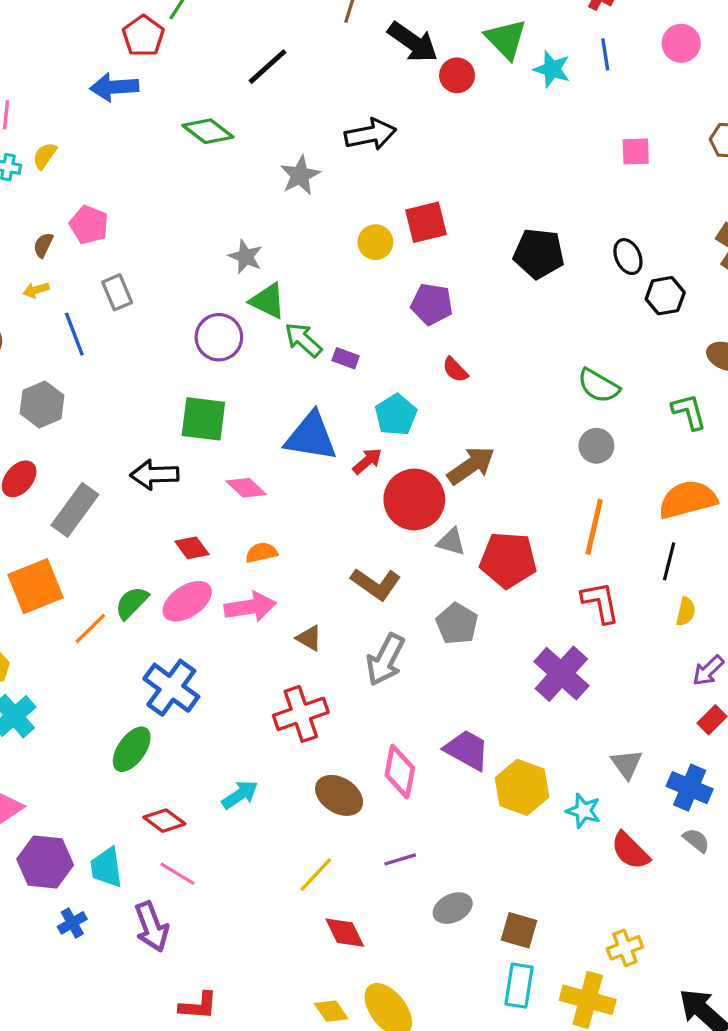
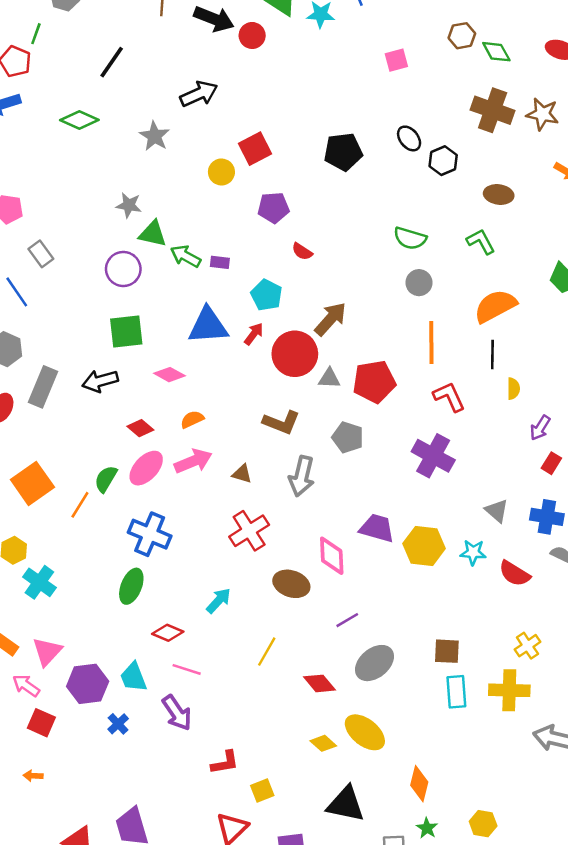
gray rectangle: (75, 510) -> (43, 387), moved
yellow line: (316, 875) -> (267, 652), moved
gray ellipse: (453, 908) -> (375, 663), moved, size x1.4

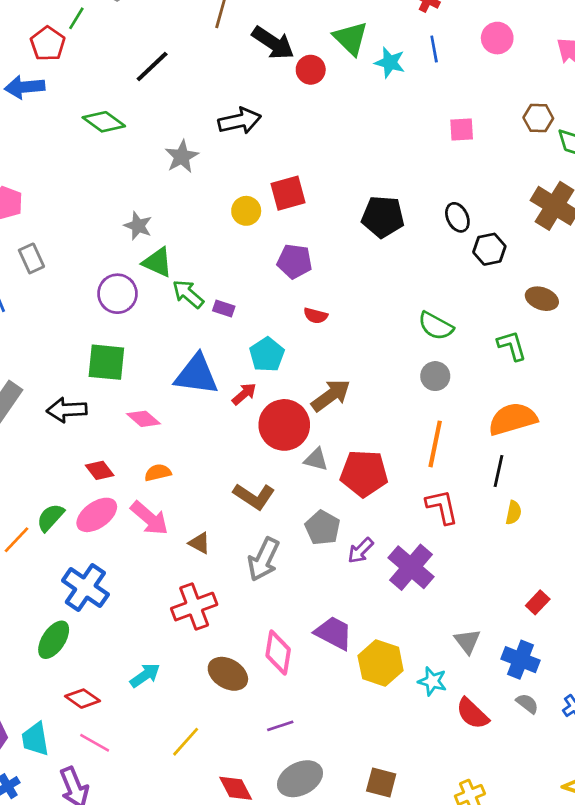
red semicircle: (302, 252) -> (316, 316), turned -30
purple arrow: (540, 428) -> (360, 550), moved
pink arrow: (193, 461) -> (149, 518), turned 51

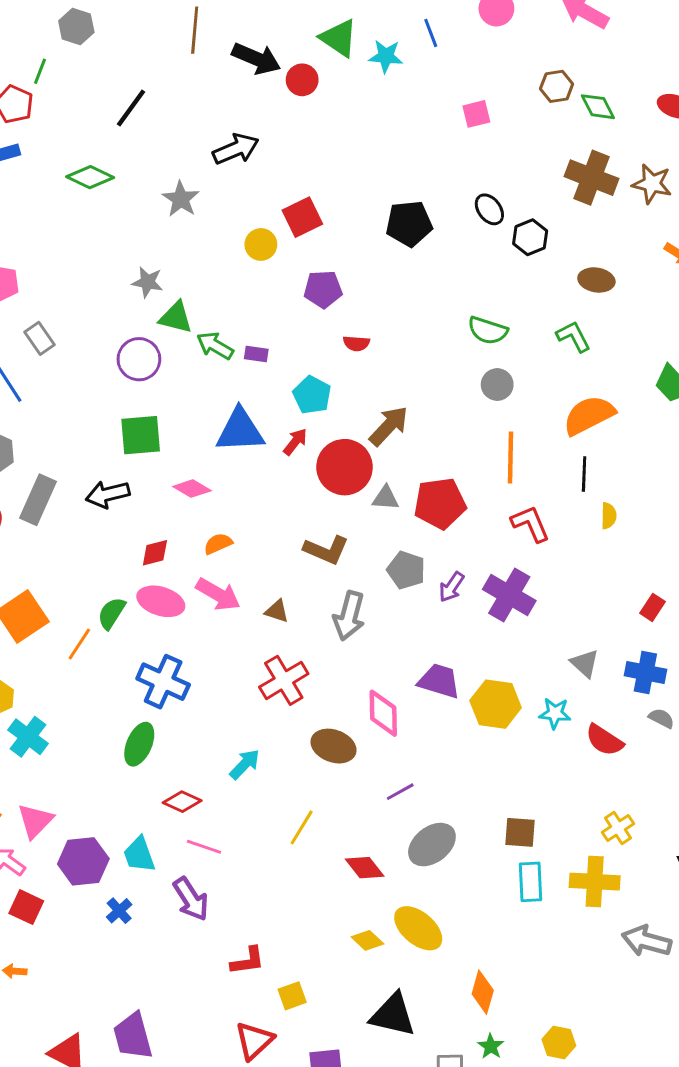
red diamond: (100, 470) -> (155, 553), turned -56
pink ellipse: (97, 515) -> (161, 601), turned 63

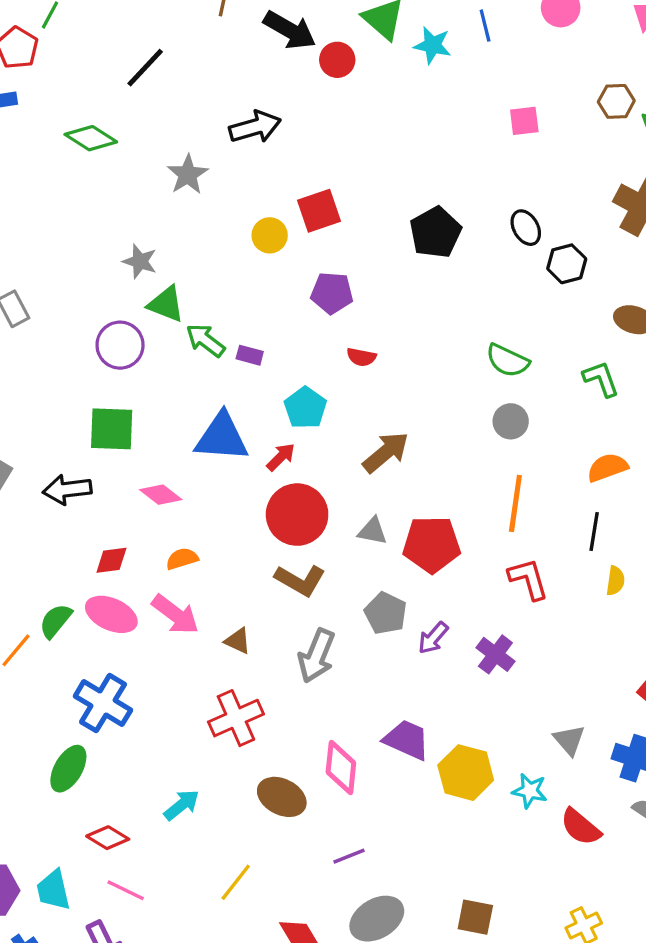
black pentagon: (409, 224) -> (435, 232), turned -30
orange semicircle: (589, 415) -> (607, 467), size x0.7
red circle: (345, 467) -> (297, 515), moved
purple cross: (509, 595) -> (495, 654), size x0.7

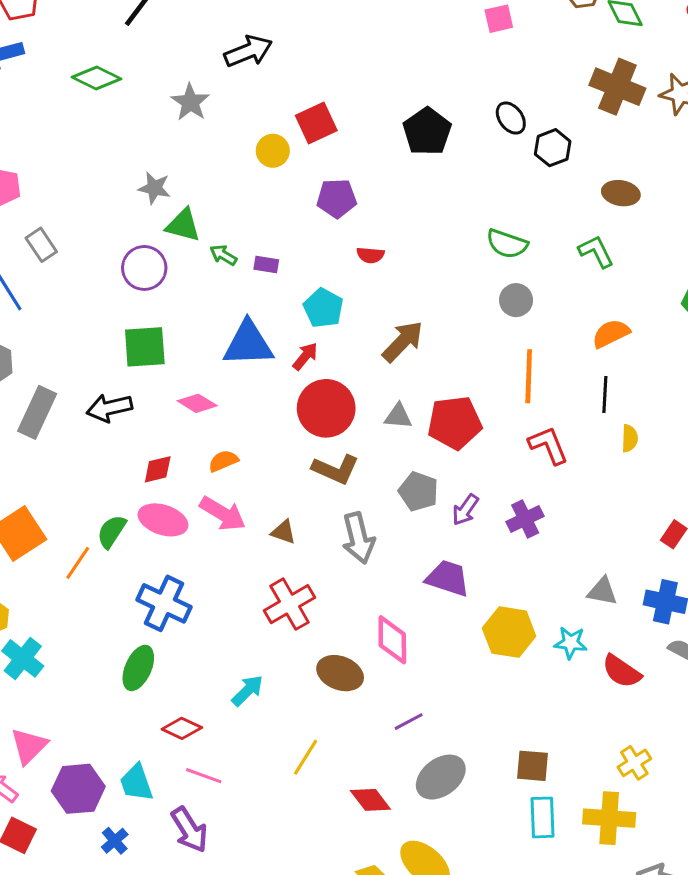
green arrow: (205, 340) -> (223, 255), size x0.7
purple cross: (495, 654) -> (525, 519), turned 33
gray arrow: (317, 656) -> (358, 538), turned -30
purple trapezoid: (407, 740) -> (448, 578), moved
gray triangle: (569, 740) -> (602, 591), turned -32

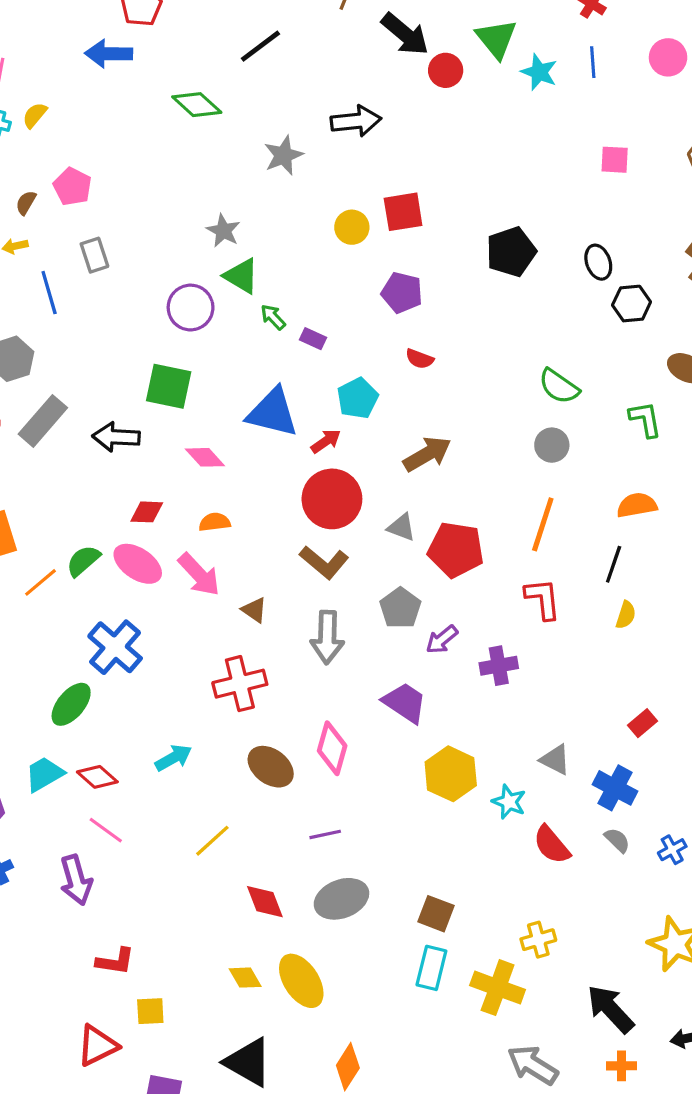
cyan trapezoid: (136, 783) -> (44, 774), moved, turned 63

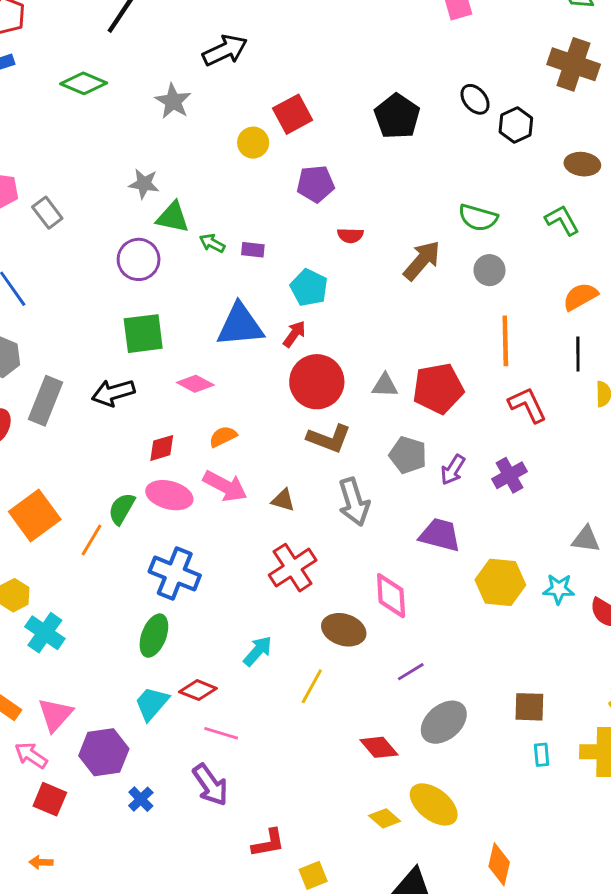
gray rectangle: (94, 255) -> (47, 213), moved
brown arrow: (427, 454) -> (422, 261), moved
yellow line: (212, 841) -> (312, 686), moved
cyan rectangle: (431, 968) -> (542, 755), size x0.6

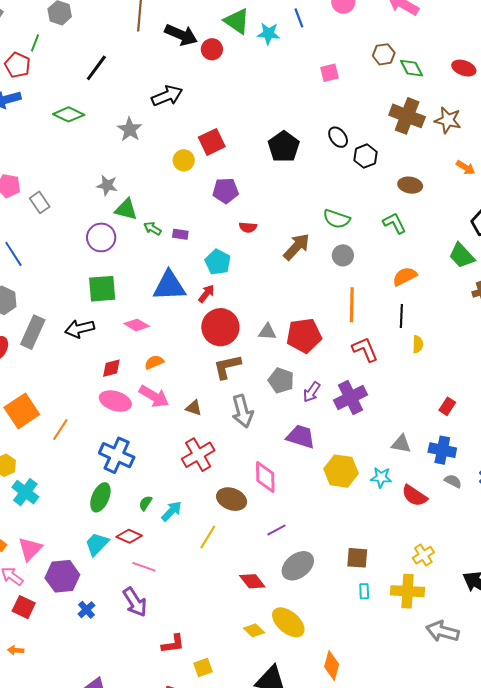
brown L-shape: (329, 438) -> (227, 367), turned 144
purple cross: (509, 475) -> (351, 397), size x1.4
green semicircle: (122, 509) -> (145, 503), moved, size x0.7

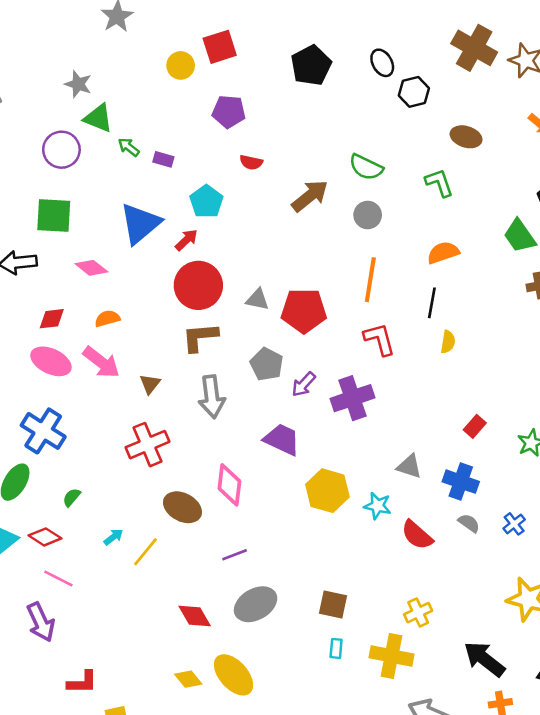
blue triangle: (169, 286) -> (140, 224), turned -45
brown triangle: (194, 408) -> (150, 384), turned 42
cyan arrow: (172, 511) -> (113, 537), moved, size x0.7

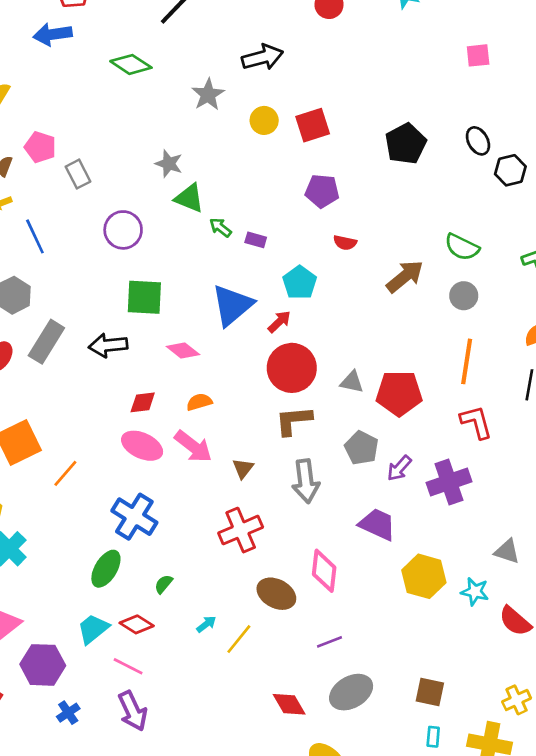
yellow circle: (181, 65) -> (264, 120), moved
purple circle: (61, 150) -> (123, 230), moved
pink line: (58, 578) -> (128, 666), moved

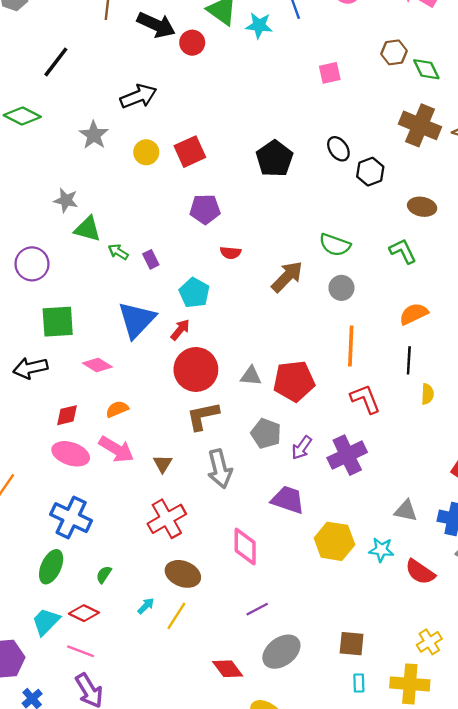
purple rectangle: (256, 240) -> (151, 259), turned 54
brown ellipse: (276, 594) -> (183, 574), moved

